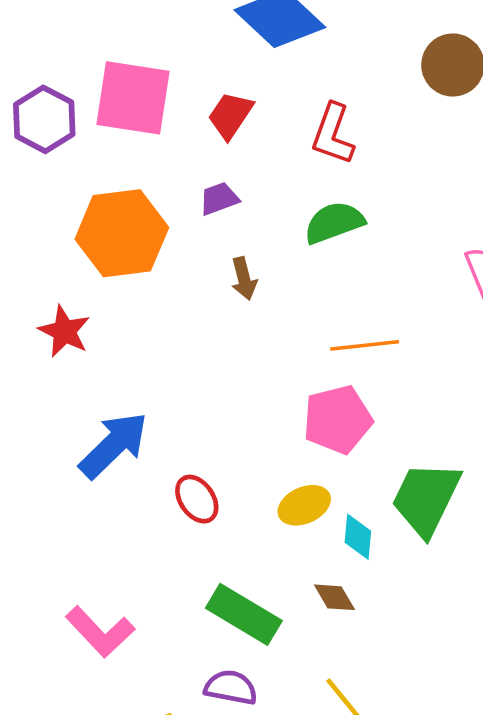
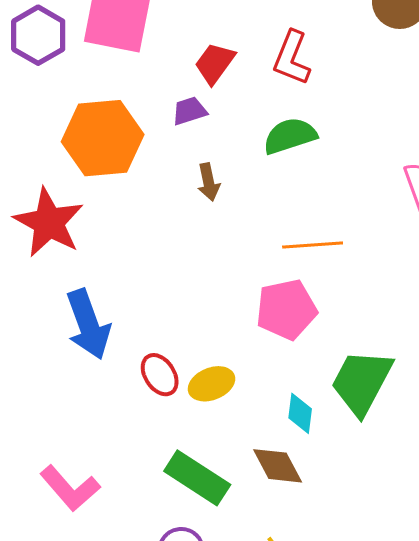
red trapezoid: (230, 115) -> (215, 63), moved
red star: (64, 331) -> (49, 222), size x1.5
blue arrow: (114, 445) -> (88, 324), turned 112
yellow ellipse: (304, 505) -> (212, 384), moved
brown diamond: (334, 597) -> (278, 466), size x1.4

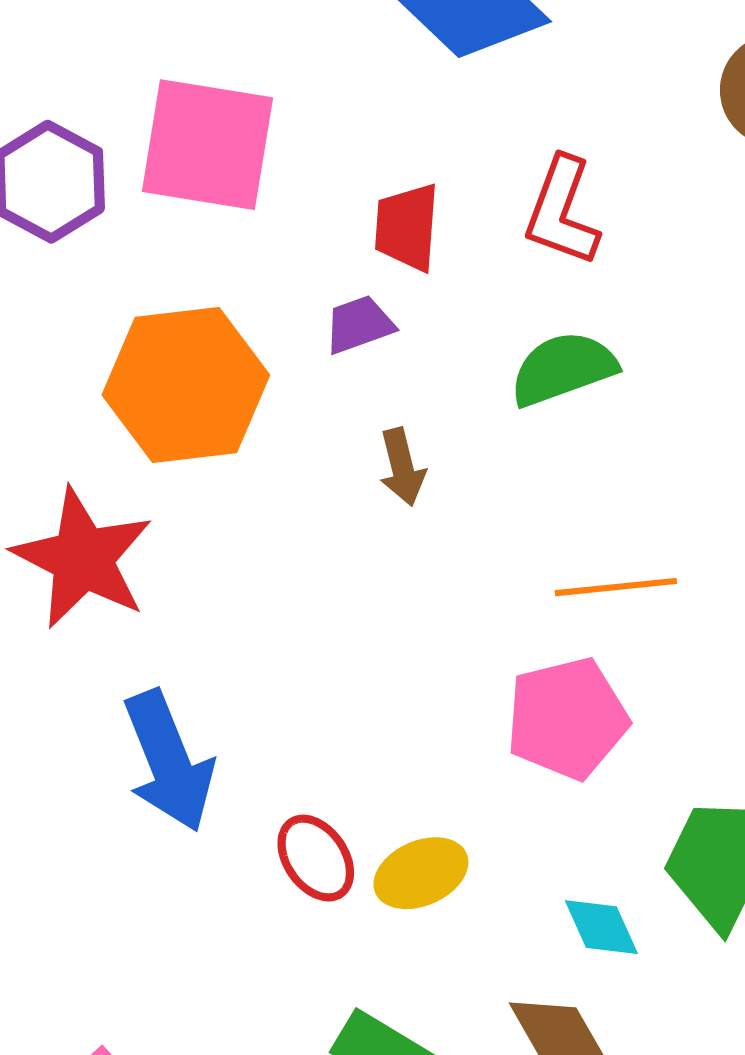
red trapezoid: (215, 63) -> (407, 227), turned -30
cyan diamond: (300, 413) -> (601, 927), turned -30

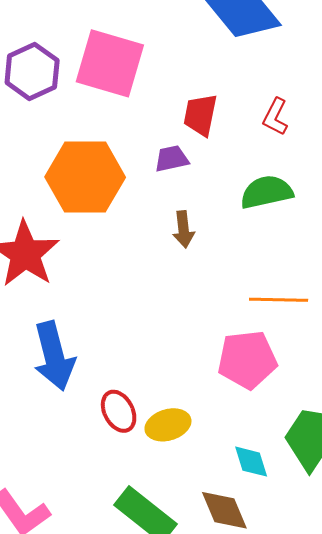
red L-shape: (562, 211) -> (275, 117), size x0.7

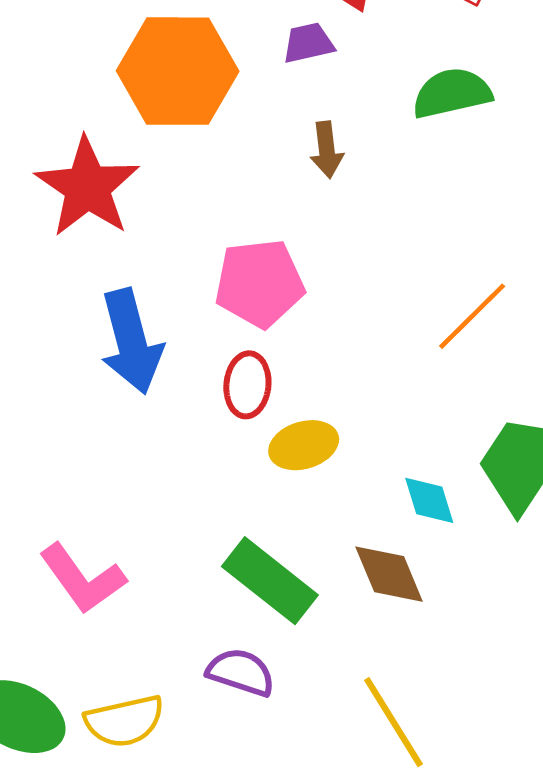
orange line: (279, 300) -> (472, 316), moved, turned -46
pink pentagon: (247, 360) -> (260, 283), moved
red ellipse: (119, 411) -> (247, 385), moved, turned 33

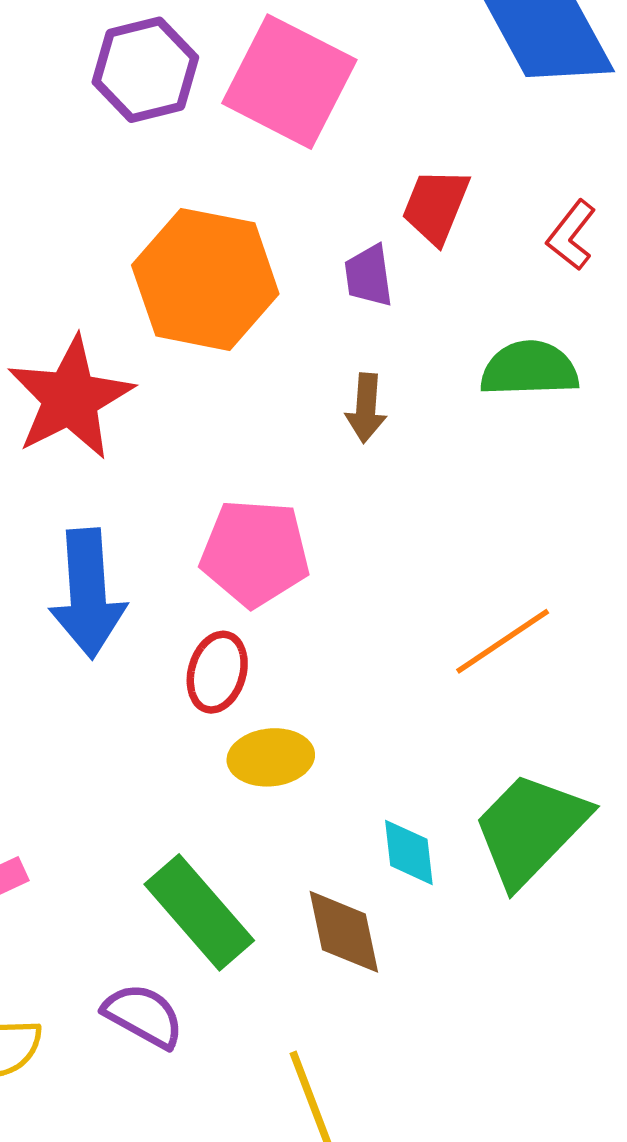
purple trapezoid: (308, 43) -> (369, 276), turned -96

